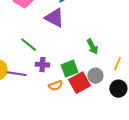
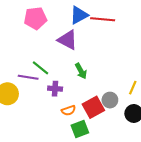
green arrow: (92, 47) -> (81, 71), moved
green square: (69, 69) -> (80, 129), moved
purple line: (16, 74) -> (28, 77), moved

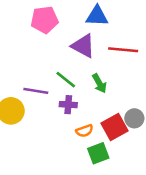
blue triangle: (79, 15) -> (97, 16), turned 30
red line: (103, 19) -> (123, 50), moved
green line: (41, 68) -> (66, 80), moved

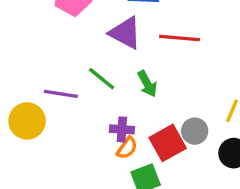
purple cross: (68, 105) -> (122, 129), moved
orange semicircle: (84, 131) -> (127, 148), turned -35

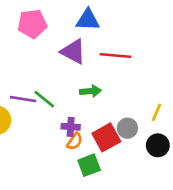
green line: (102, 79) -> (44, 99), moved
green arrow: (147, 84) -> (90, 91), turned -66

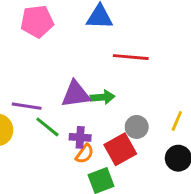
purple triangle: (73, 52) -> (76, 94), moved, turned -36
green line: (44, 99) -> (47, 127), moved
gray circle: (127, 128) -> (137, 127), moved

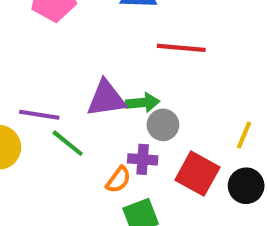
gray circle: (137, 127) -> (163, 125), moved
purple cross: (80, 137) -> (143, 159), moved
red square: (120, 149) -> (197, 174), moved, turned -32

